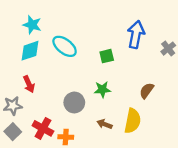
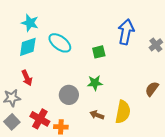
brown semicircle: (147, 91) -> (152, 89), moved

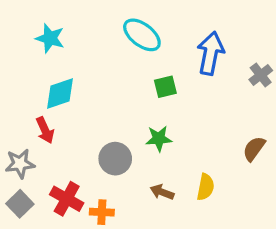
cyan ellipse: (60, 43) -> (142, 35), moved
cyan diamond: (28, 47) -> (60, 93), moved
yellow semicircle: (123, 112) -> (205, 187), size x0.7

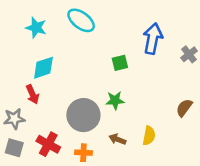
cyan ellipse: (142, 35) -> (81, 20), moved
gray circle: (115, 159) -> (83, 115), size x1.4
gray square: (20, 204) -> (14, 148), turned -30
orange cross: (102, 212) -> (83, 153), moved

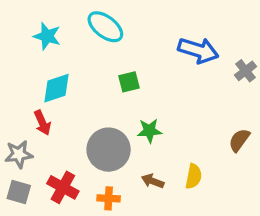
blue arrow: (153, 39) -> (198, 50), turned 96
green square: (120, 63) -> (129, 82), moved

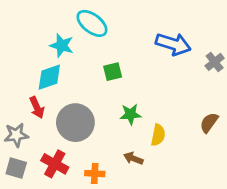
cyan star: (47, 36) -> (62, 45), moved
gray circle: (109, 150) -> (75, 123), moved
yellow semicircle: (194, 176) -> (158, 135), moved

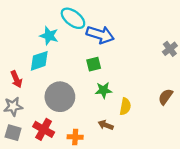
blue arrow: (173, 44) -> (100, 35), moved
green square: (113, 72) -> (94, 64), moved
red arrow: (37, 107) -> (16, 79), moved

